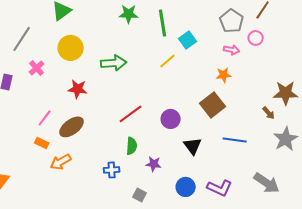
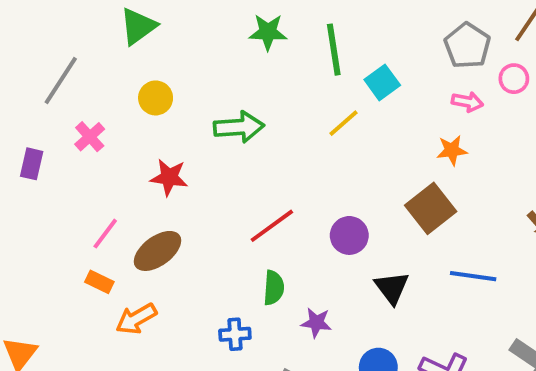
yellow circle: (71, 48) -> (156, 98), size x0.7

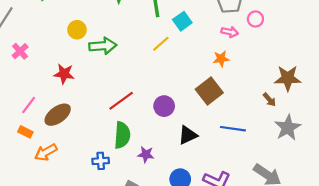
yellow circle: (156, 98) -> (77, 30), moved
green semicircle: (274, 288) -> (122, 135), size x1.4
black triangle: (392, 288) -> (188, 135), turned 42

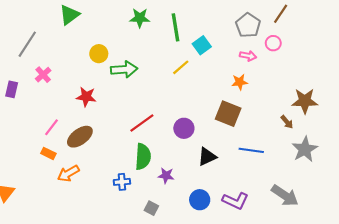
brown square: (209, 91) -> (228, 114), turned -30

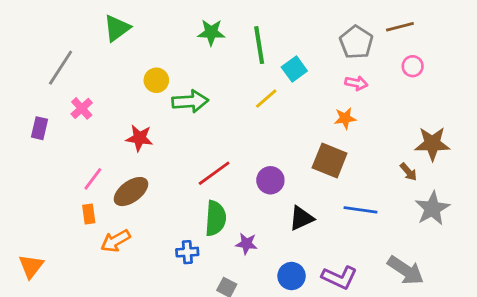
brown line: (281, 14) -> (400, 27), turned 42
pink circle: (273, 43) -> (413, 66), moved
orange rectangle: (48, 153) -> (89, 214), turned 56

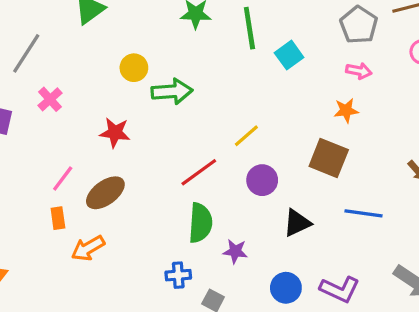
yellow line: (266, 99) -> (246, 136), moved
blue cross: (187, 252) -> (178, 275), moved

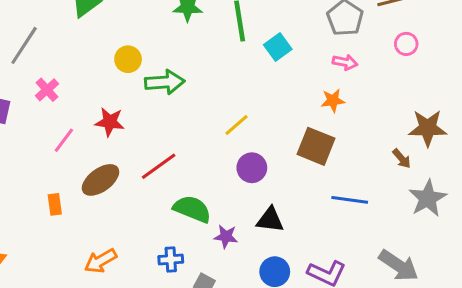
red line: (199, 172) -> (159, 166), moved
pink line: (63, 179) -> (64, 140), moved
green semicircle: (200, 223) -> (192, 209), turned -72
black triangle: (297, 223) -> (270, 220), moved, turned 32
orange arrow: (88, 248) -> (100, 261), moved

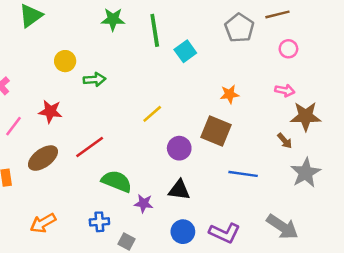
pink arrow: (345, 62) -> (285, 91), moved
green arrow: (165, 82) -> (95, 79), size x0.7
purple circle: (252, 168) -> (179, 148), moved

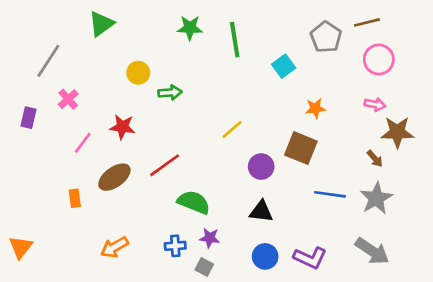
pink circle: (288, 49) -> (379, 59), size x1.5
cyan square: (185, 51) -> (284, 66), moved
gray star: (306, 173) -> (376, 198), moved
purple star: (144, 203) -> (210, 238), moved

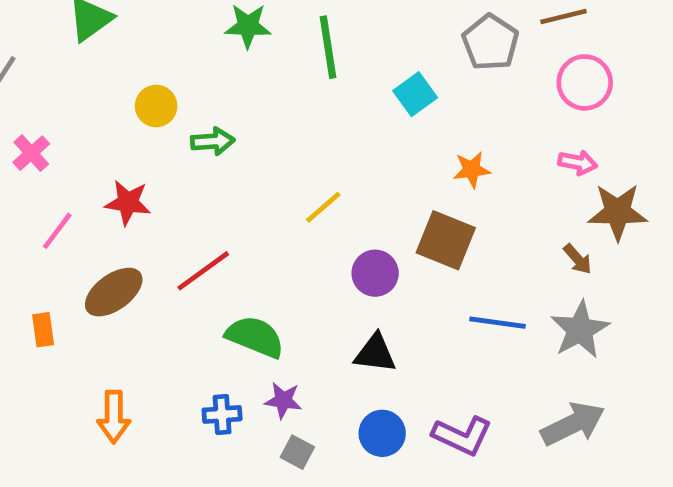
orange arrow: (114, 247) -> (114, 417), turned -60
gray arrow: (372, 251) -> (573, 424), turned -60
gray square: (204, 267) -> (297, 452), moved

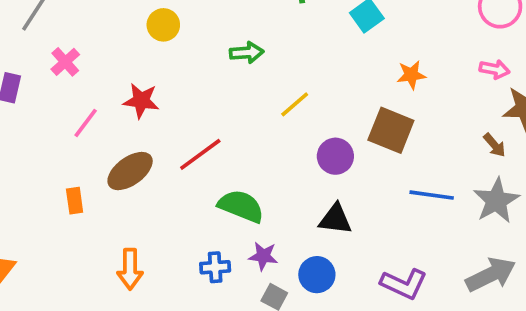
green arrow: (213, 141) -> (247, 53), moved
blue circle: (382, 433) -> (317, 275), moved

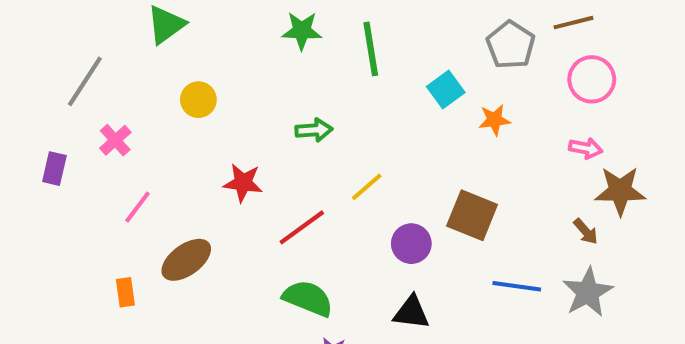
yellow circle: (163, 25) -> (198, 100), moved
orange star: (411, 75) -> (494, 120), moved
red star: (141, 101) -> (243, 183), moved
red line: (200, 154) -> (302, 227), moved

